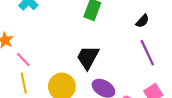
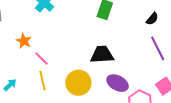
black trapezoid: (88, 57) -> (102, 55), turned 60

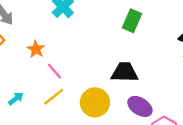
yellow line: (43, 81) -> (54, 97), turned 60

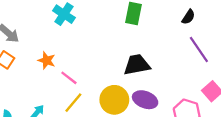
purple ellipse: (140, 106) -> (145, 100), moved

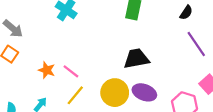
orange star: (47, 60) -> (47, 70), moved

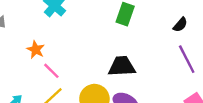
orange star: (47, 70) -> (36, 50), moved

